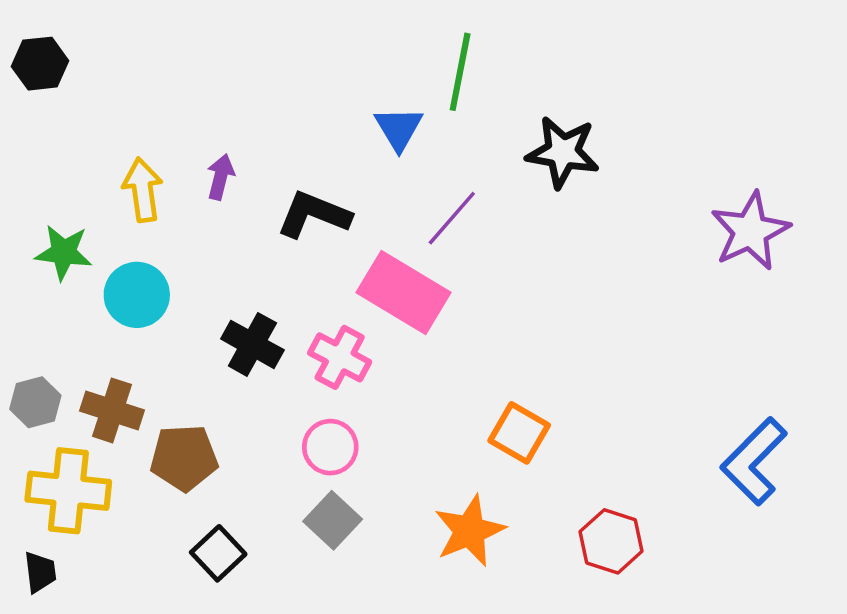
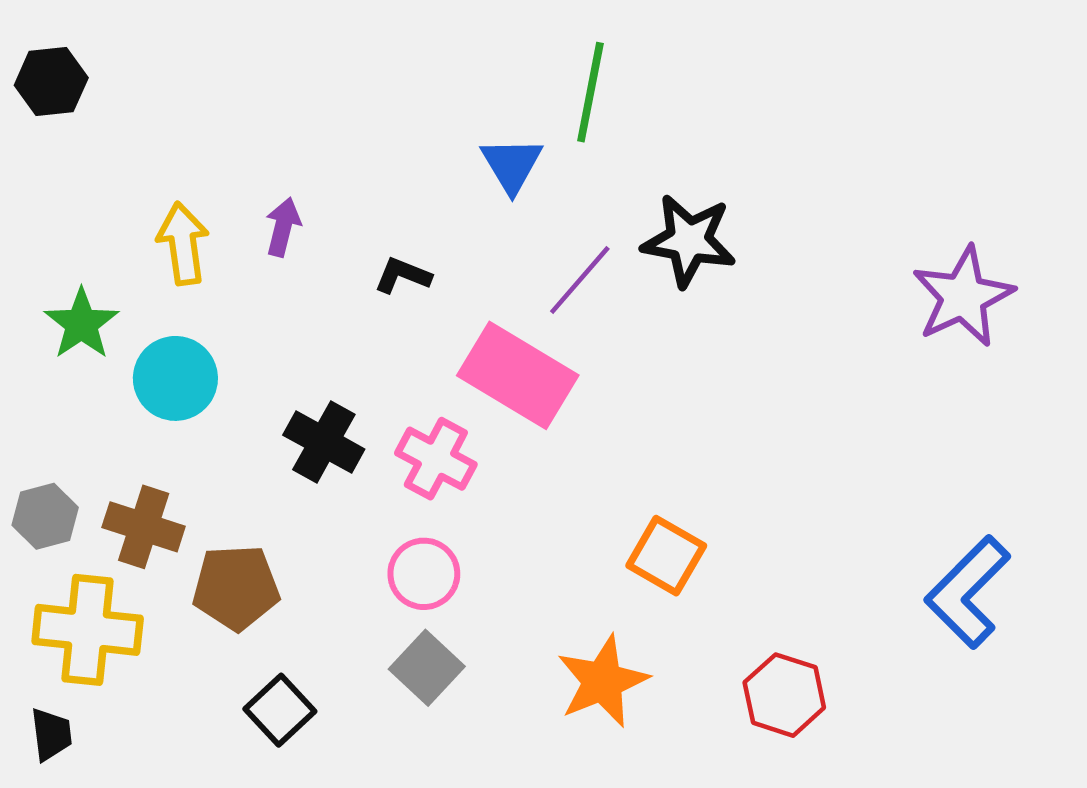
black star: (563, 152) -> (689, 241), moved
black L-shape: (314, 215) -> (403, 275), size x0.6
green star: (64, 252) -> (81, 324), turned 30

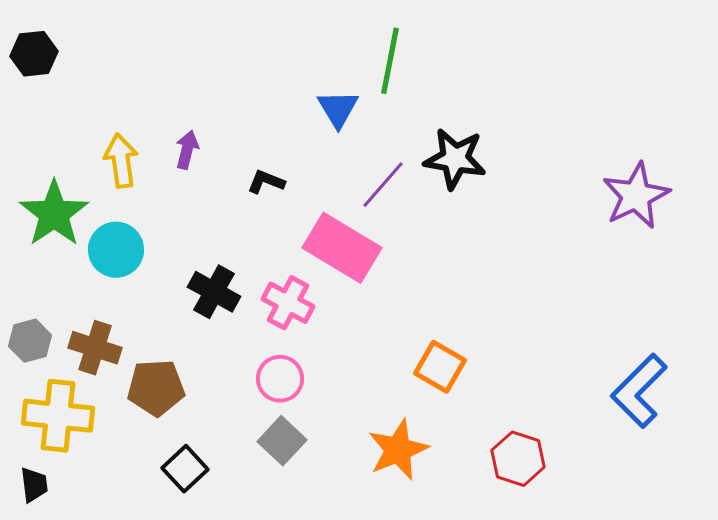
green star: (81, 324) -> (54, 214), size x1.4

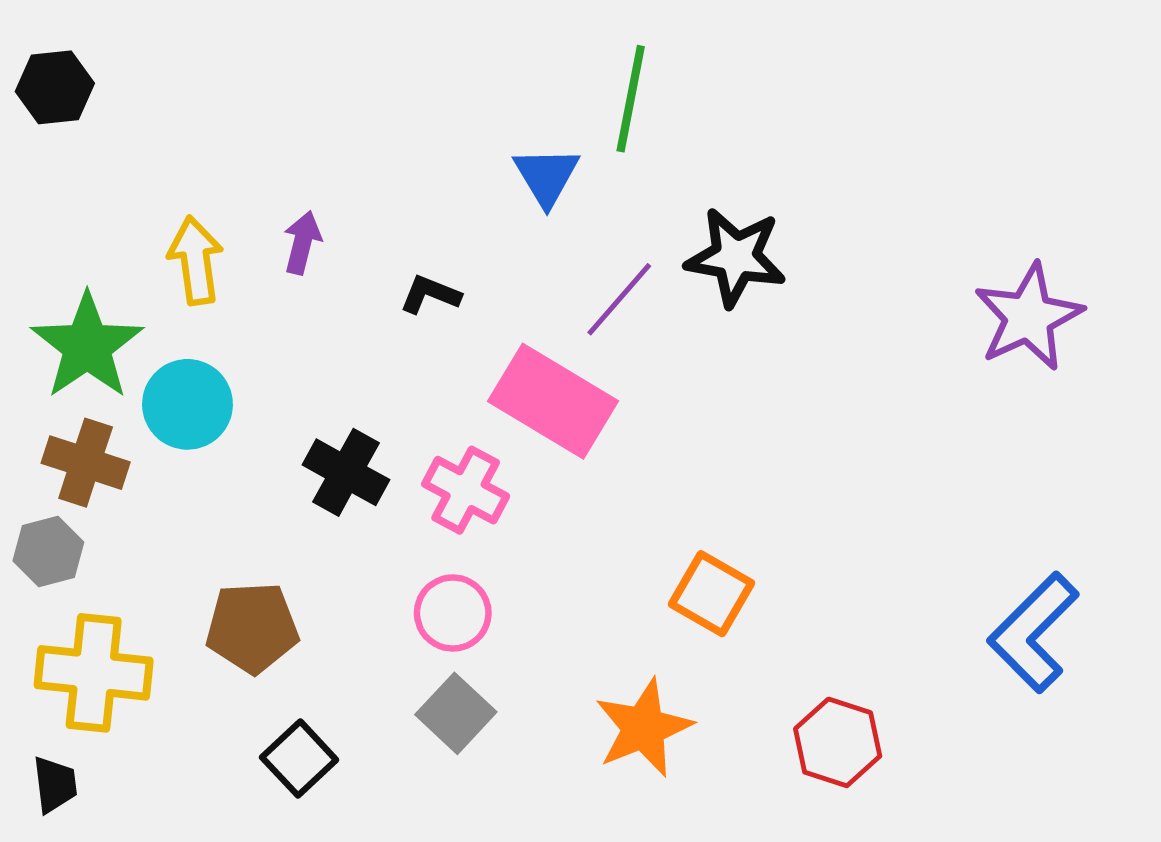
brown cross: (95, 348) -> (86, 463), moved

